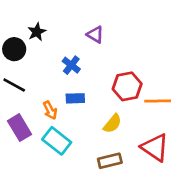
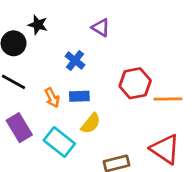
black star: (37, 32) -> (38, 25), turned -30
orange arrow: (50, 110) -> (52, 98), moved
yellow semicircle: (112, 124) -> (91, 123), moved

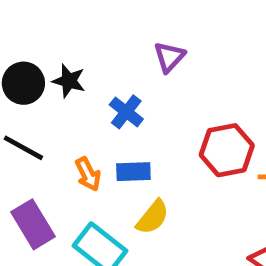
black star: (38, 25) -> (69, 81), moved
purple triangle: (101, 28) -> (169, 57), turned 42

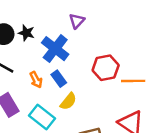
blue cross: (126, 112) -> (55, 49), size x1.6
blue rectangle: (133, 172) -> (59, 79), turned 56

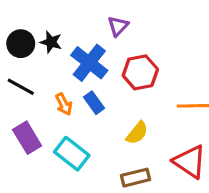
red hexagon: (106, 68) -> (140, 72), moved
yellow semicircle: (68, 101) -> (137, 133), moved

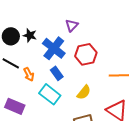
orange arrow: (64, 104) -> (29, 74), moved
purple rectangle: (27, 138) -> (15, 106), moved, turned -36
cyan rectangle: (72, 154) -> (50, 94), moved

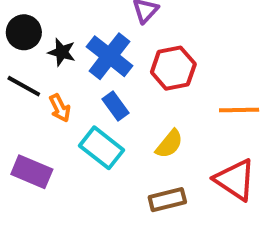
black star: (30, 35) -> (62, 52), moved

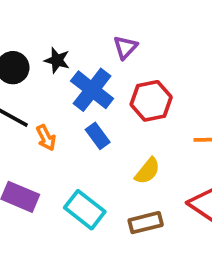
black star: (62, 52) -> (57, 60), moved
cyan rectangle: (102, 148) -> (85, 210), moved

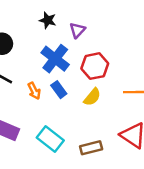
black star: (57, 60) -> (48, 20), moved
orange arrow: (46, 138) -> (34, 91), moved
yellow semicircle: (147, 171) -> (92, 97), moved

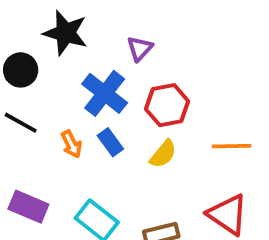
black star: (48, 20) -> (66, 33), moved, size x1.6

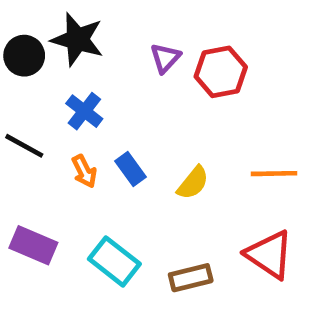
black circle: (21, 70) -> (24, 56), moved
blue cross: (105, 93) -> (84, 111), moved, size x0.7
red hexagon: (167, 105) -> (221, 72), moved

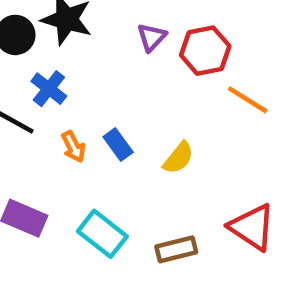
blue cross: (84, 111) -> (49, 89), moved
orange line: (274, 174) -> (248, 100), moved, turned 33

